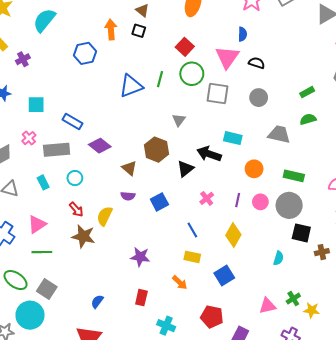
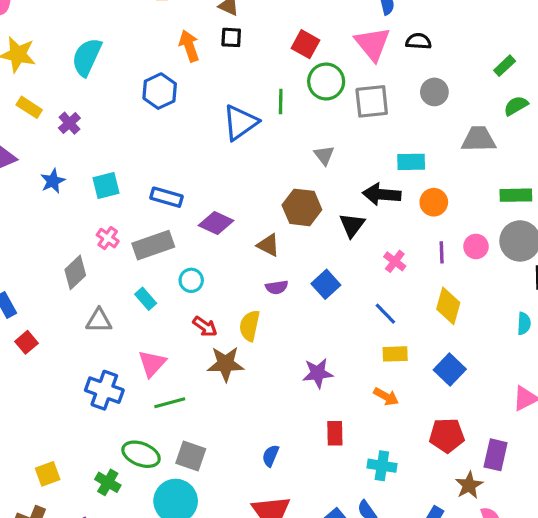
orange circle: (254, 169) -> (434, 202), moved

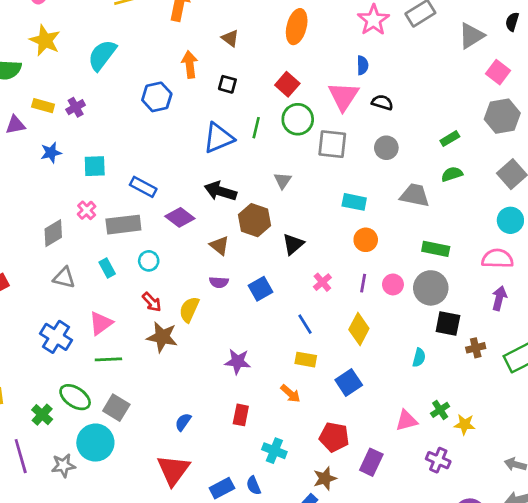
black square: (231, 37) -> (227, 84), moved
yellow rectangle: (29, 107) -> (43, 106), moved, turned -30
black arrow: (382, 194) -> (220, 191), moved
brown star: (469, 485) -> (325, 478), moved

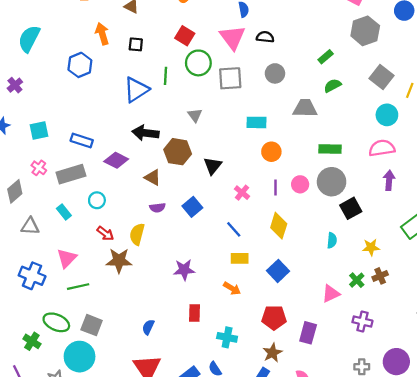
black square: (448, 324) -> (351, 208), turned -30
brown cross: (476, 348) -> (380, 276), moved
yellow star: (465, 424) -> (371, 247), moved

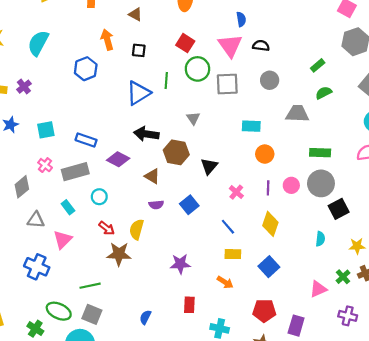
pink triangle: (67, 258) -> (63, 240), moved
green line: (78, 287) -> (90, 286), moved

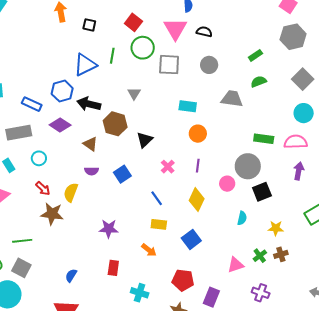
blue hexagon: (86, 69) -> (62, 91), moved
green rectangle: (320, 153) -> (264, 139), moved
pink circle: (291, 185) -> (227, 184), moved

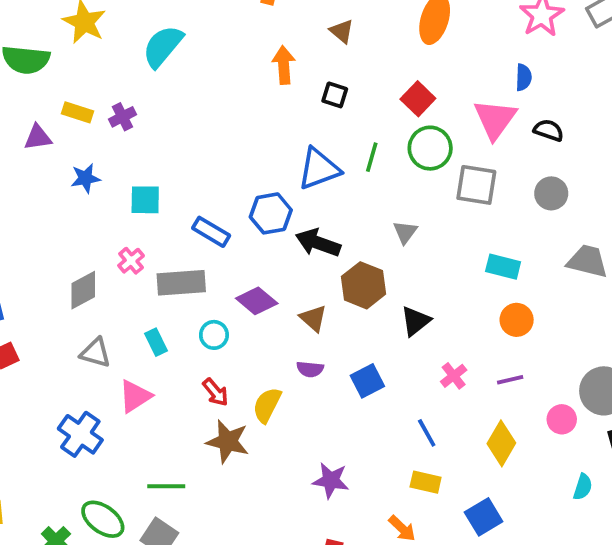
purple diamond: (60, 125) -> (257, 301), moved
purple line: (198, 166) -> (510, 380), turned 64

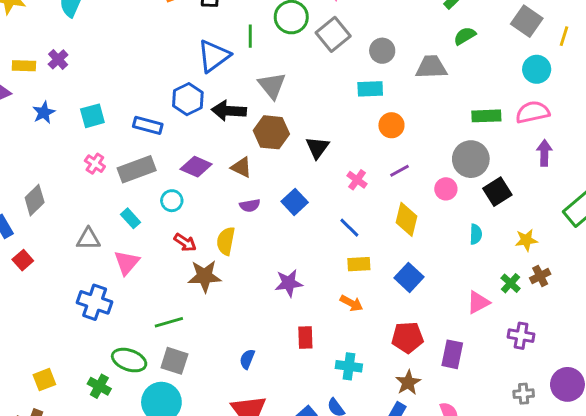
gray square: (476, 185) -> (333, 34), turned -32
gray circle: (551, 193) -> (382, 51), moved
gray triangle: (405, 232) -> (272, 86), moved, size x1.5
gray diamond: (83, 290) -> (35, 200), moved

